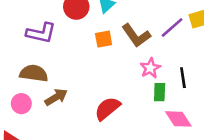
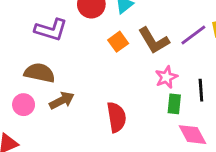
orange square: (104, 39) -> (118, 42), turned -30
red semicircle: (107, 108) -> (116, 117), turned 116

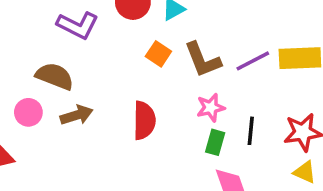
orange square: (118, 42) -> (158, 54), turned -30
red semicircle: (116, 117) -> (144, 120), moved

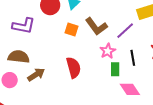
purple line: (253, 61) -> (125, 31), moved

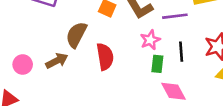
purple line: (125, 31) -> (175, 16), turned 30
brown semicircle: (19, 57) -> (76, 35), moved, turned -75

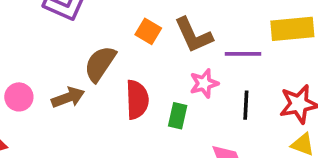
green rectangle: (157, 64) -> (178, 116), moved

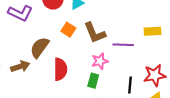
yellow rectangle: (292, 29) -> (153, 31), size x0.7
black line: (246, 105) -> (130, 85), moved
green rectangle: (178, 116) -> (93, 81), moved

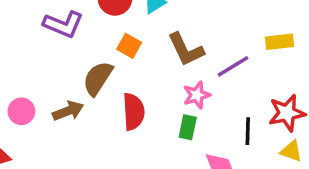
orange square: (68, 30) -> (129, 46), moved
purple line: (123, 45) -> (233, 66), turned -30

